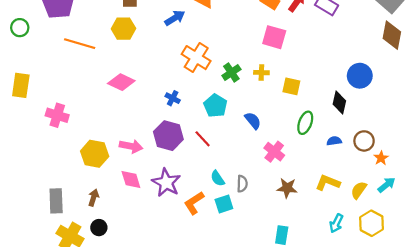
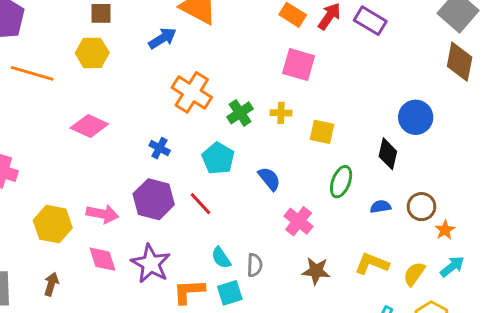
orange L-shape: (194, 203) -> (189, 291), turned 30

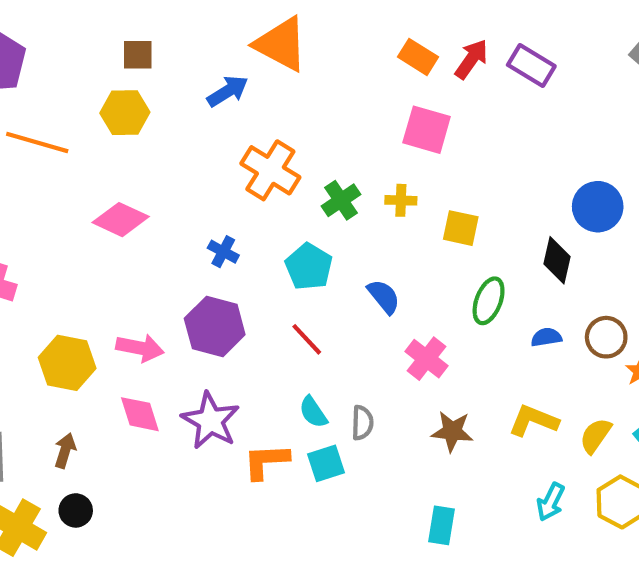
red line: (201, 204) -> (307, 339), moved

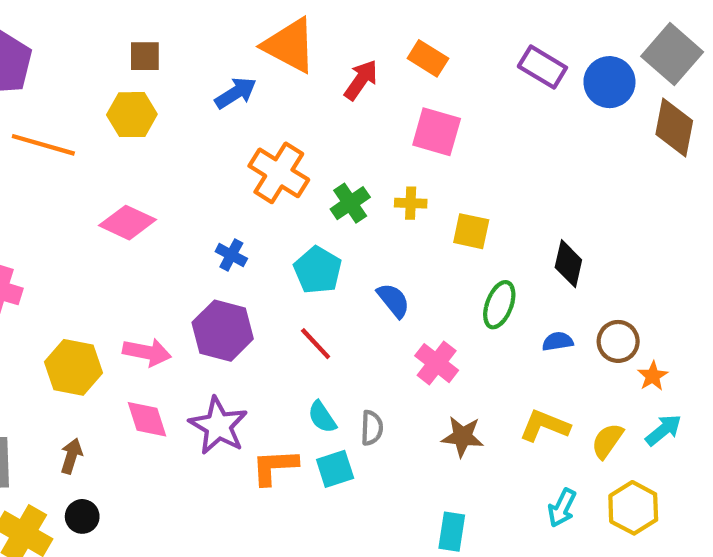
red arrow: (471, 59) -> (361, 80), moved
blue circle: (598, 207) -> (609, 82), moved

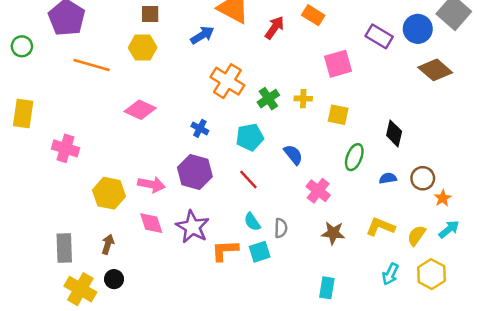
purple rectangle: (542, 67) -> (379, 36), moved
brown diamond: (674, 127) -> (435, 70), moved, turned -60
pink square: (437, 132) -> (338, 64), moved, turned -32
cyan pentagon: (318, 270) -> (250, 137), turned 30

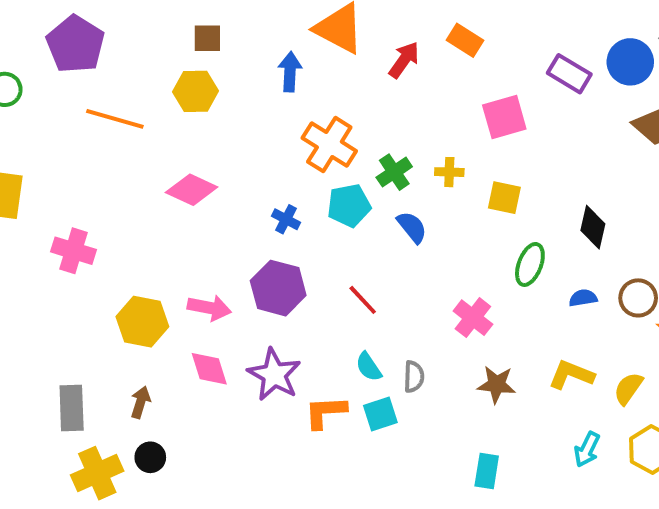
blue arrow: (202, 35) -> (290, 72), turned -55
cyan pentagon: (250, 137) -> (349, 205), moved
blue semicircle: (293, 155) -> (412, 227), moved
yellow cross: (80, 289) -> (97, 473), turned 36

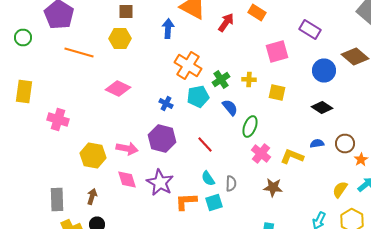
blue circle: (630, 62) -> (324, 70), moved
black diamond: (593, 227) -> (322, 108), turned -70
green ellipse: (530, 264) -> (250, 126), moved
yellow L-shape: (571, 375) -> (292, 156), moved

